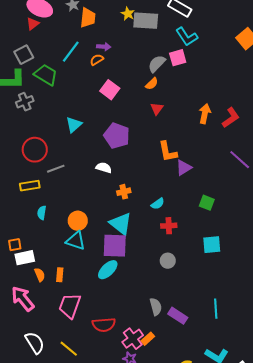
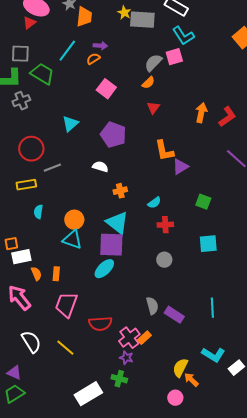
gray square: (24, 55) -> (20, 54), turned 30

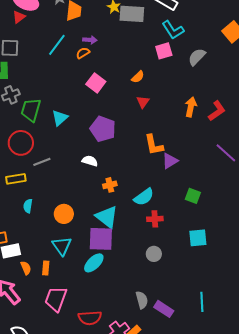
gray semicircle: (153, 63) -> (197, 57), moved
green trapezoid: (42, 74) -> (31, 110), moved, turned -105
cyan semicircle: (154, 203) -> (144, 197), size x1.5
cyan triangle: (72, 240) -> (62, 246), moved, turned 35

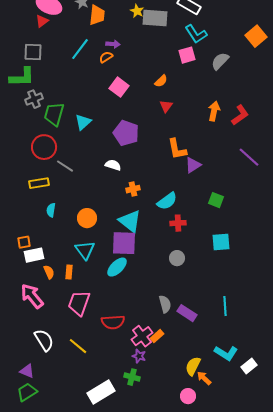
gray line: (42, 162) -> (65, 166), turned 54

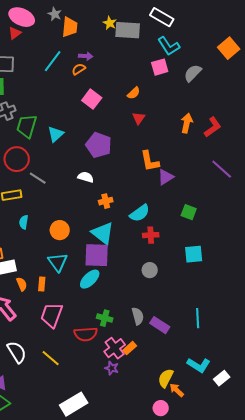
green cross: (132, 377) -> (105, 318), moved

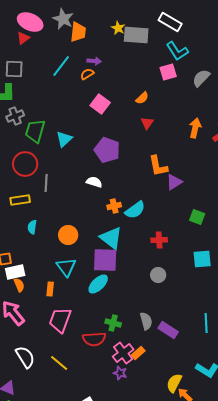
gray star: (55, 14) -> (63, 19), size x1.5
gray line: (38, 178) -> (46, 183), turned 60
cyan semicircle: (140, 213) -> (135, 210), moved
orange semicircle: (22, 284) -> (19, 285), moved

